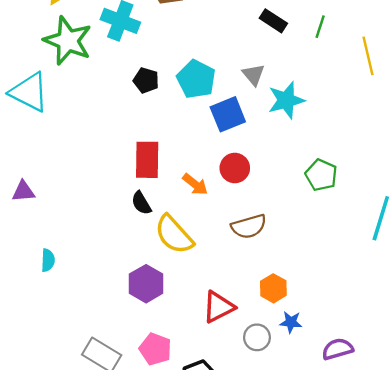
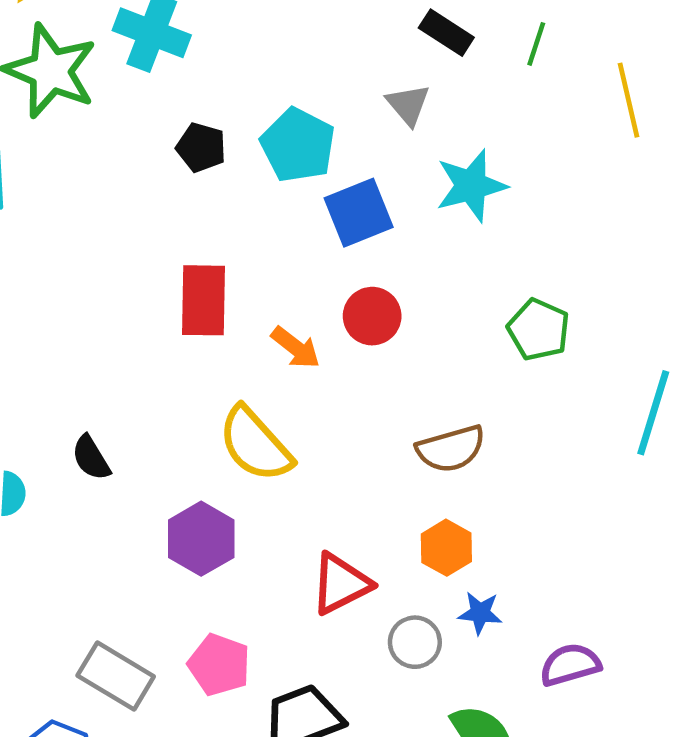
gray triangle: (253, 75) -> (408, 105), moved
black semicircle: (141, 203) -> (91, 458), moved
brown semicircle: (249, 226) -> (451, 449), moved

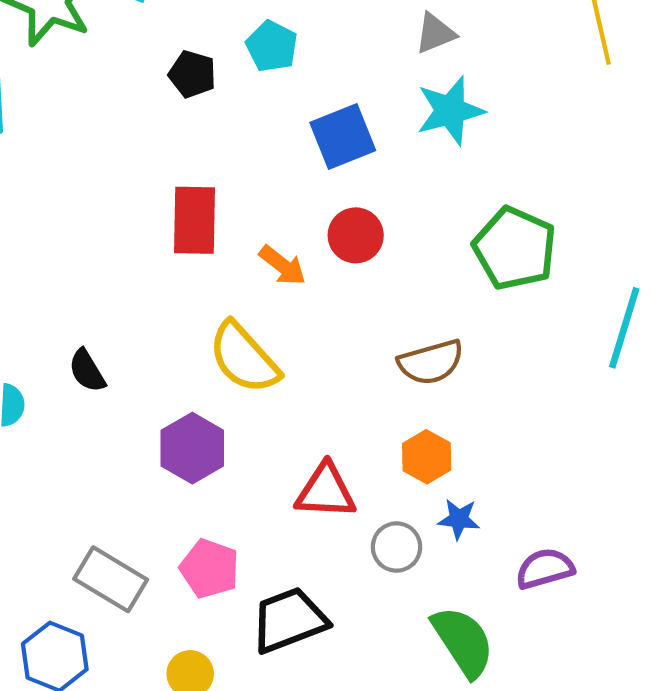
gray triangle: (408, 105) -> (435, 33), moved, turned 48
cyan pentagon: (298, 145) -> (272, 46), moved, size x0.7
green pentagon: (539, 330) -> (515, 248), size x1.4
red triangle: (341, 584) -> (326, 491), turned 30

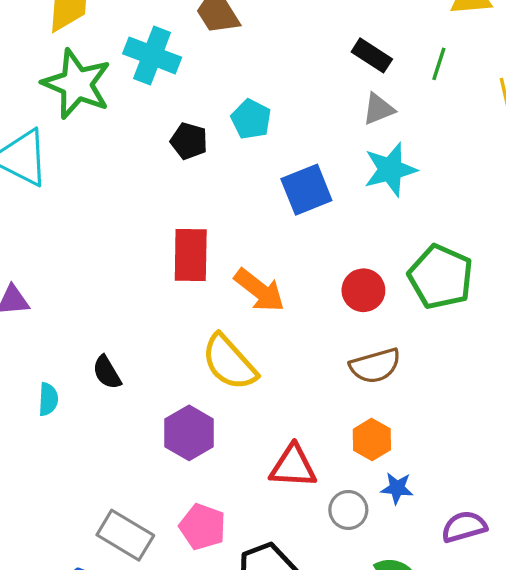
red circle: (356, 235) -> (363, 290), moved
orange arrow: (283, 265) -> (259, 290), size x1.4

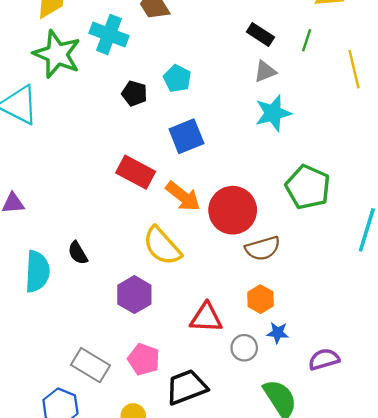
blue square: (306, 190) -> (186, 136), moved
red rectangle: (191, 255) -> (136, 172), turned -63
red circle: (363, 290) -> (233, 210), moved, size x1.6
cyan semicircle: (48, 399) -> (37, 271), size x1.8

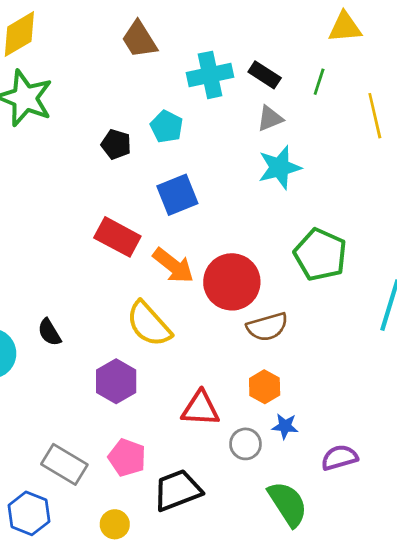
cyan cross: (109, 34) -> (210, 75), moved, turned -33

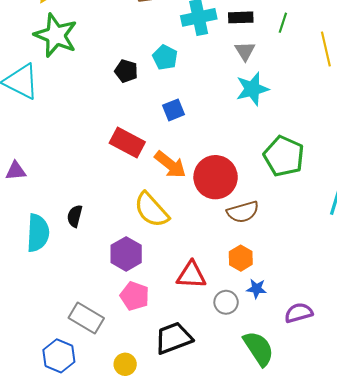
black rectangle: (265, 75) -> (241, 17), turned -35
gray triangle: (270, 118) -> (245, 51), turned -40
blue square: (177, 195) -> (173, 110), size x0.7
black semicircle: (49, 332) -> (75, 216), turned 45
pink pentagon: (127, 458) -> (135, 296), moved

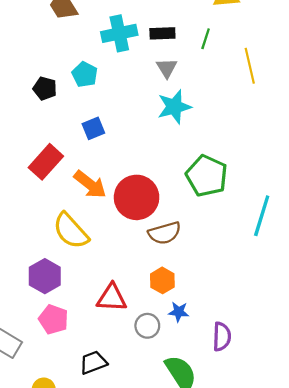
red rectangle: (127, 143) -> (46, 162), turned -76
purple semicircle: (299, 313) -> (222, 337), turned 108
black trapezoid: (173, 338) -> (93, 362), size x0.7

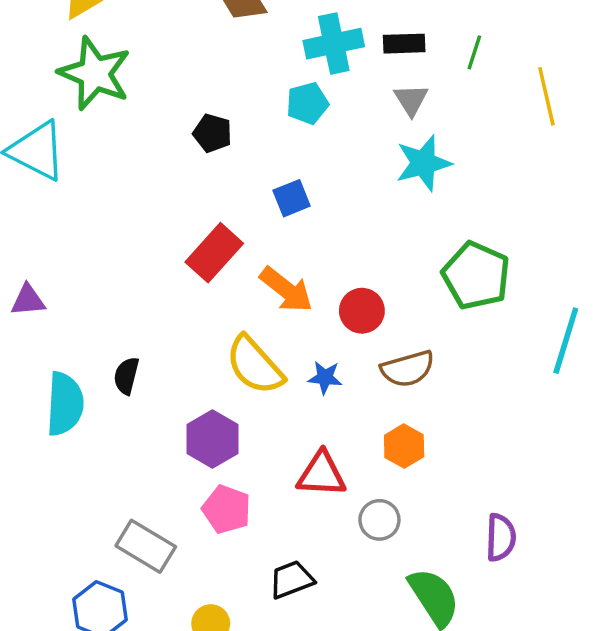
cyan pentagon: (85, 74) -> (307, 103), moved, turned 30
red circle: (137, 197) -> (362, 311), size x0.6
blue star: (179, 312) -> (325, 378), moved

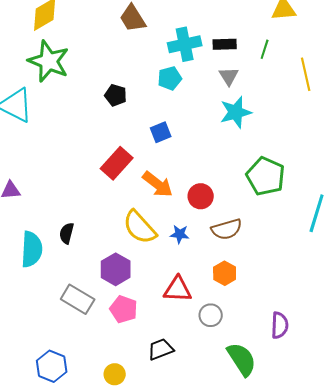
gray rectangle: (146, 546) -> (78, 299), moved

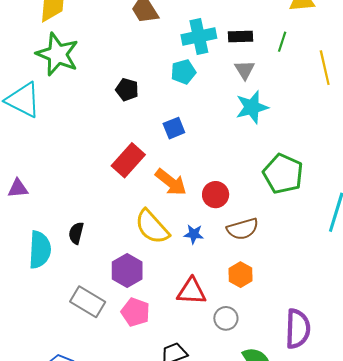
purple semicircle: (280, 325) -> (298, 329), size x1.4

